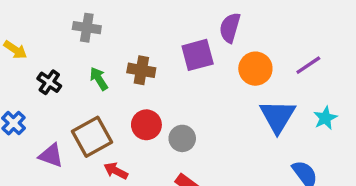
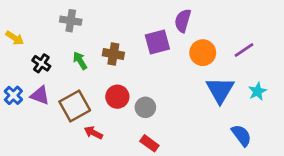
purple triangle: (51, 155) -> (40, 95), moved

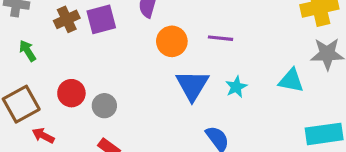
purple square: (157, 42) -> (101, 19), moved
purple line: (244, 50) -> (221, 38), turned 40
brown cross: (113, 54) -> (67, 19), moved, turned -35

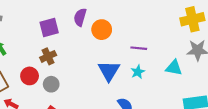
brown cross: (67, 19) -> (48, 56), moved
purple line: (221, 38) -> (139, 48), moved
orange circle: (172, 41) -> (102, 30), moved

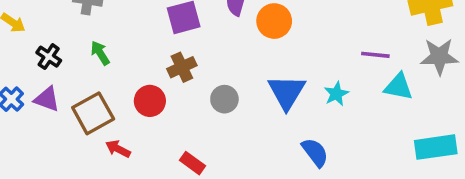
purple line: (139, 48) -> (375, 55), moved
gray circle: (51, 84) -> (224, 99), moved

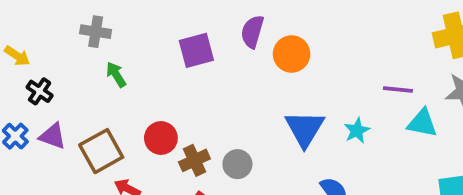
green arrow: (100, 53) -> (116, 75), moved
black cross: (49, 57) -> (40, 91), moved
brown cross: (182, 67) -> (194, 160), moved
gray circle: (224, 99) -> (237, 164), moved

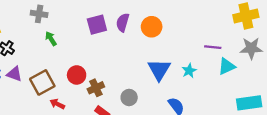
purple semicircle: (252, 32) -> (123, 22), moved
cyan triangle: (422, 123) -> (227, 66), turned -36
gray circle: (237, 164) -> (129, 97), moved

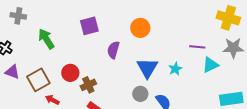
gray cross: (39, 14) -> (18, 16), moved
yellow cross: (246, 16) -> (228, 18), turned 30
purple semicircle: (123, 22) -> (113, 50), moved
green arrow: (51, 39) -> (46, 39), size x1.5
gray circle: (129, 97) -> (140, 94), moved

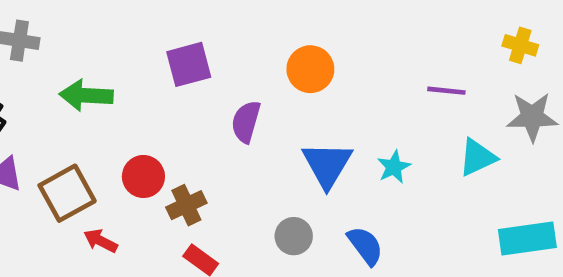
yellow cross: (228, 18) -> (520, 45), size x0.6
green arrow: (46, 39) -> (86, 95), turned -55
purple line: (197, 47) -> (446, 91), moved
gray circle: (140, 94) -> (294, 236), moved

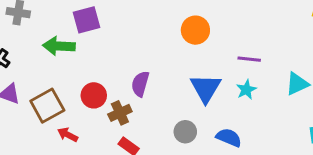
purple square: (189, 64) -> (86, 20), moved
purple line: (446, 91) -> (249, 59), moved
purple semicircle: (246, 122) -> (140, 84), moved
blue semicircle: (365, 246) -> (229, 138), turned -30

